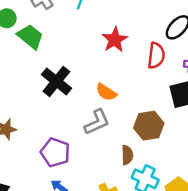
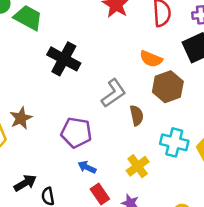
orange semicircle: (106, 92) -> (151, 59), moved
brown semicircle: (127, 155) -> (137, 115), moved

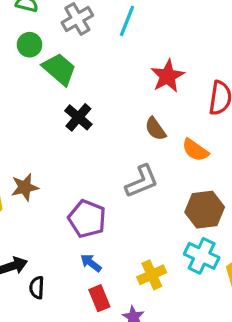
black cross: (64, 59) -> (78, 117), moved, size x0.7
brown hexagon: (168, 87) -> (205, 210), moved
brown semicircle: (137, 115) -> (155, 129), moved, turned 144

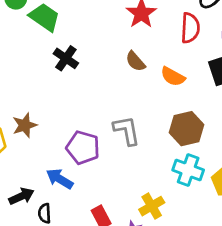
gray L-shape: (142, 181) -> (127, 130), moved, turned -72
blue arrow: (91, 263) -> (60, 179), moved, size x1.4
yellow cross: (152, 275) -> (152, 206), moved

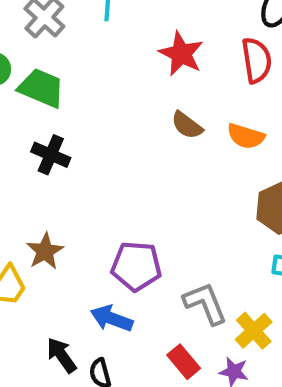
black cross: (66, 58) -> (51, 155), moved
gray L-shape: (127, 130) -> (205, 303), moved
black arrow: (21, 196) -> (62, 355), turned -90

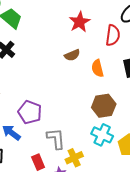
brown semicircle: (187, 125) -> (72, 55), turned -77
orange semicircle: (246, 136) -> (97, 68), turned 42

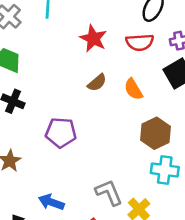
red semicircle: (113, 35) -> (140, 42), turned 95
purple pentagon: (30, 112) -> (61, 132), moved

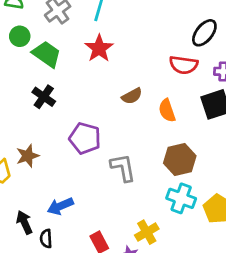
red star: (93, 39) -> (99, 48), moved
gray L-shape: (109, 193) -> (123, 168), moved
blue arrow: (51, 202) -> (60, 206), turned -55

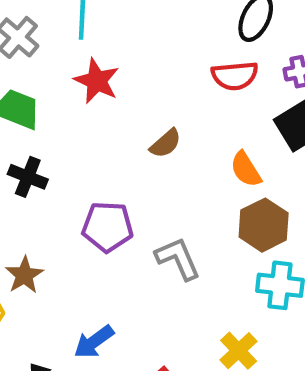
orange semicircle: (167, 110) -> (246, 169), moved

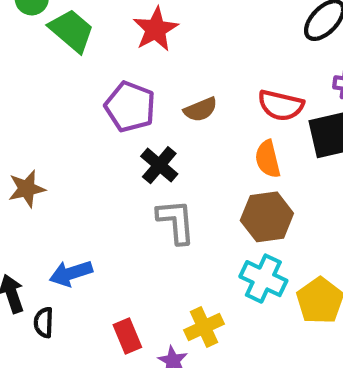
red semicircle: (235, 76) -> (281, 105), moved
black cross: (28, 177) -> (159, 165), moved
purple pentagon: (108, 227) -> (130, 107), moved

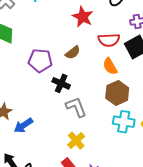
red star: (156, 29) -> (83, 17), moved
blue arrow: (71, 273) -> (23, 125), moved
yellow cross: (204, 327) -> (76, 141), moved

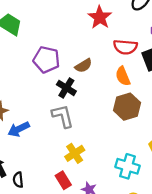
brown semicircle: (73, 53) -> (84, 66), moved
gray L-shape: (76, 107) -> (63, 116), moved
cyan cross: (124, 122) -> (127, 166), moved

